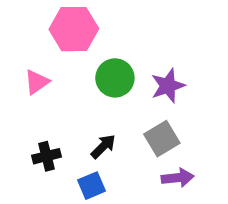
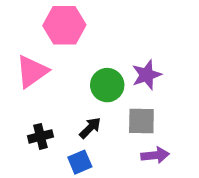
green circle: (115, 78) -> (107, 85), moved
pink triangle: (37, 82) -> (32, 71), size x1.5
gray square: (162, 139) -> (141, 121), turned 32

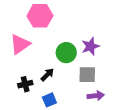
black arrow: (90, 128) -> (47, 75), moved

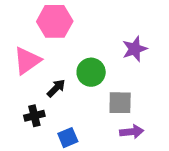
purple star: (90, 46) -> (135, 49), moved
black arrow: (47, 75) -> (56, 88), moved

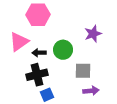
black arrow: (56, 88) -> (39, 53), moved, turned -136
black cross: (34, 116) -> (37, 75), moved, size x1.5

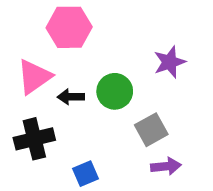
gray square: (83, 71) -> (151, 130), turned -30
black cross: (37, 75) -> (34, 139), moved

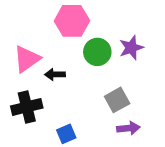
pink hexagon: (69, 27) -> (72, 21), moved
green circle: (115, 91) -> (97, 52), moved

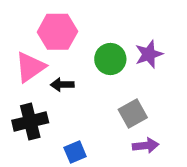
pink hexagon: (72, 21) -> (57, 32), moved

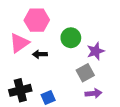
purple star: (149, 54) -> (96, 51), moved
black cross: (30, 122) -> (20, 90), moved

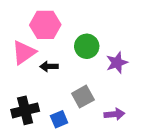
gray square: (85, 73) -> (83, 97), moved

